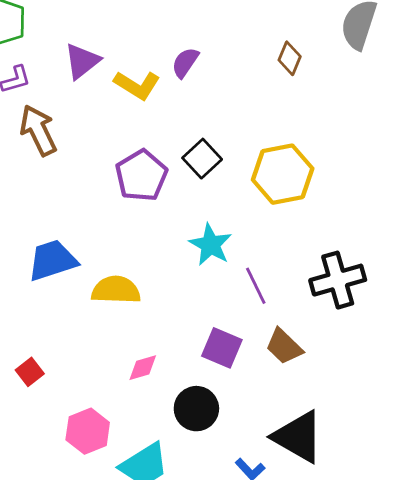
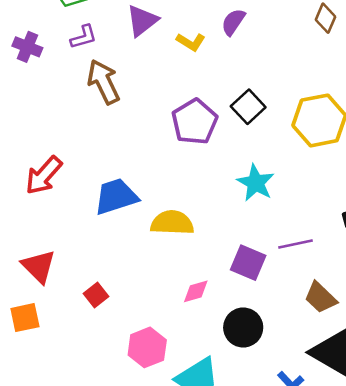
yellow L-shape: (137, 85) -> (191, 42), size x0.7
purple line: (256, 286) -> (296, 244), moved, turned -76
brown trapezoid: (284, 346) -> (321, 298), moved
purple square: (222, 348) -> (248, 263), moved

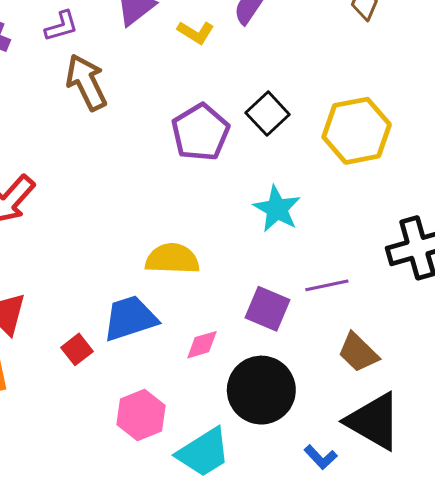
blue trapezoid: (116, 197) -> (130, 318), moved
black circle: (243, 327) -> (261, 390), size x1.4

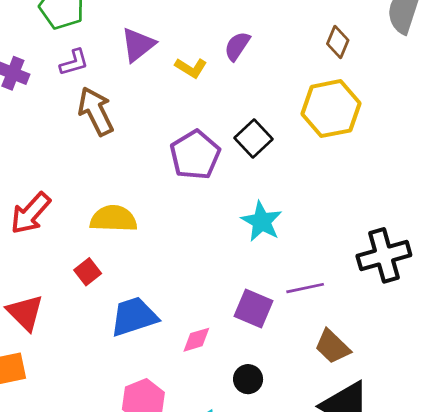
yellow hexagon: (357, 131) -> (331, 109), moved
yellow semicircle: (172, 259) -> (113, 219), moved
red square: (77, 349) -> (88, 272), moved
black circle: (261, 390) -> (248, 379), size x0.5

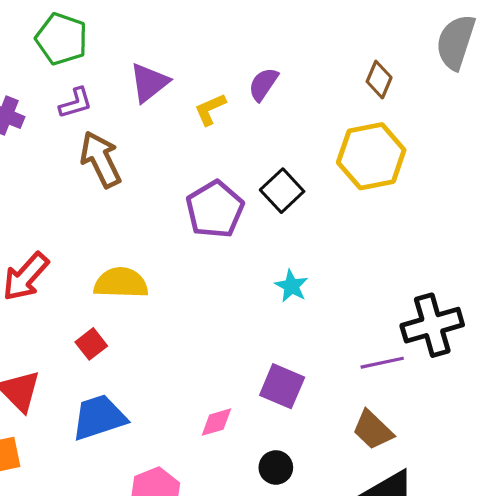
yellow L-shape: (191, 68) -> (210, 109), turned 124
cyan star: (262, 221) -> (291, 286), size x0.7
purple line: (305, 288) -> (382, 363), moved
blue trapezoid: (134, 317) -> (99, 417), moved

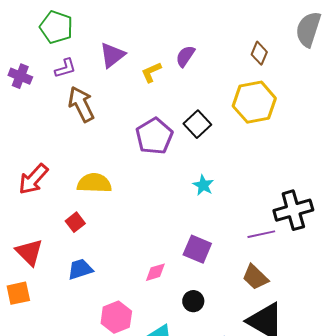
blue trapezoid: (99, 417) -> (80, 269), size x0.7

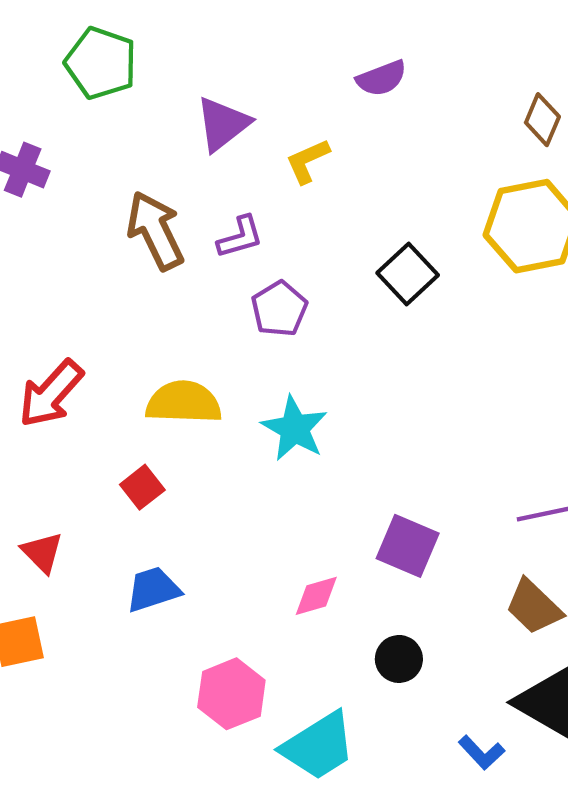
purple semicircle: (185, 56) -> (382, 78), moved, turned -145
purple L-shape: (65, 68) -> (240, 237), moved
purple pentagon: (154, 136) -> (279, 309), moved, size x0.7
cyan star: (203, 185) -> (295, 428), moved, size x1.4
red triangle: (29, 252) -> (42, 552), size x0.7

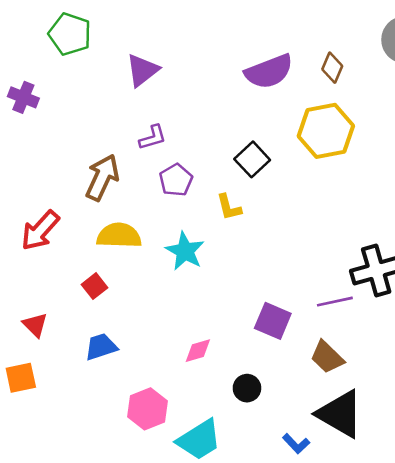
purple semicircle: (382, 78) -> (269, 72), moved, size x1.6
yellow L-shape: (308, 161) -> (229, 207), moved, turned -80
brown arrow: (155, 231) -> (102, 177), moved, turned 51
purple square: (408, 546) -> (273, 321), moved

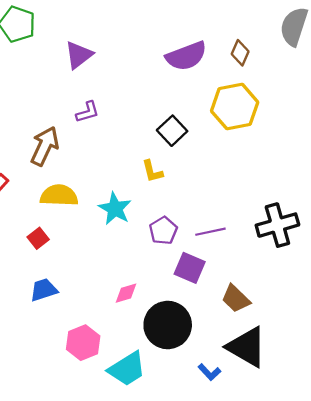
purple pentagon: (176, 180) -> (163, 231), moved
purple line: (335, 302) -> (210, 232), moved
black circle: (247, 388) -> (168, 325), size x2.0

